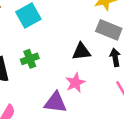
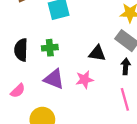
purple triangle: (55, 102) -> (54, 79), moved

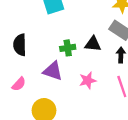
green cross: (50, 48) -> (68, 48), moved
pink star: (85, 80) -> (88, 80), moved

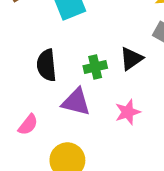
black triangle: (93, 44) -> (131, 59), turned -36
black semicircle: (20, 45) -> (47, 65), moved

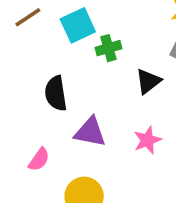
green cross: (95, 67) -> (108, 48), moved

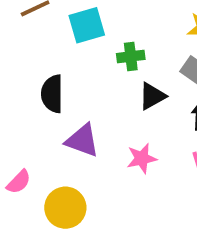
green cross: (108, 48) -> (131, 56), moved
pink semicircle: (39, 160) -> (19, 182), moved

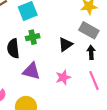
green cross: (131, 56) -> (33, 37), moved

